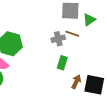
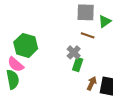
gray cross: (58, 39) -> (74, 52), moved, turned -32

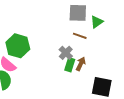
brown arrow: (92, 83) -> (81, 64), moved

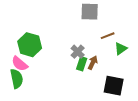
green triangle: (97, 22) -> (121, 49), moved
brown line: (80, 36) -> (108, 36), moved, turned -40

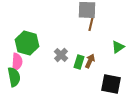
brown line: (108, 36) -> (91, 24), moved, turned -56
gray cross: (78, 52) -> (61, 55), moved
pink semicircle: (20, 64) -> (17, 62), turned -126

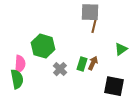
green hexagon: (27, 43) -> (43, 46), moved
gray cross: (61, 55) -> (60, 69), moved

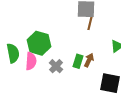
pink semicircle: (20, 64) -> (31, 61), moved
green semicircle: (17, 79) -> (13, 53), moved

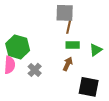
green rectangle: (78, 61) -> (73, 45), moved, turned 72

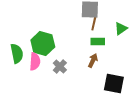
green triangle: (96, 50) -> (121, 28), moved

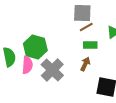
brown line: (94, 24) -> (86, 27), turned 48
gray cross: (60, 66) -> (52, 70), size x1.6

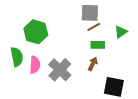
green hexagon: (35, 47) -> (36, 32), moved

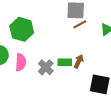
green rectangle: (98, 45) -> (65, 62), moved
gray cross: (60, 70) -> (46, 67), size x0.7

